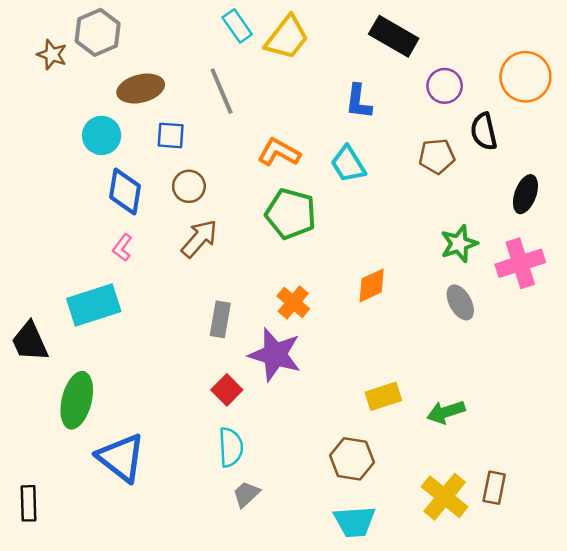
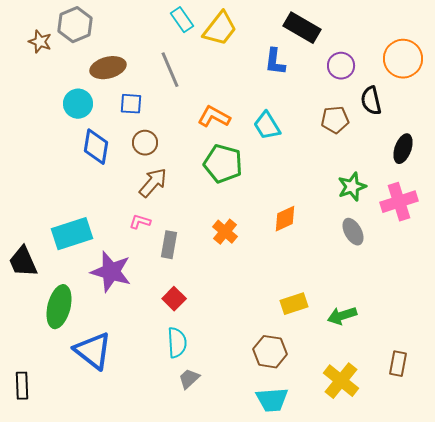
blue L-shape: (359, 102) -> (275, 62), moved
pink L-shape: (122, 248) -> (140, 222), moved, turned 70
purple star: (275, 355) -> (111, 272), moved
brown rectangle: (494, 488) -> (398, 364), moved

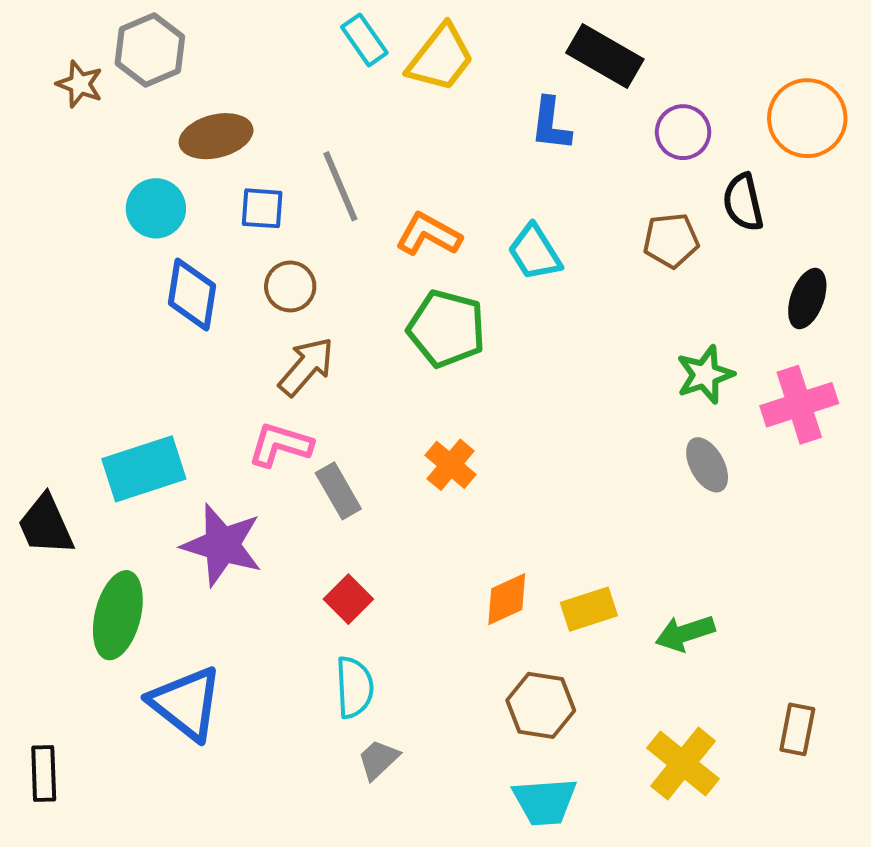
gray line: (170, 70) -> (340, 186), moved
orange diamond: (285, 219) -> (507, 599), moved
pink L-shape: (140, 222) -> (280, 445), size x1.5
gray rectangle: (169, 245) -> (338, 491), turned -40

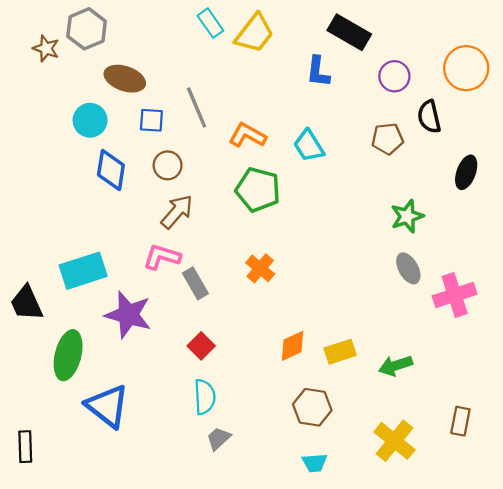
brown ellipse: (216, 136) -> (125, 79), turned 33
pink cross: (799, 405) -> (455, 295), moved
cyan trapezoid: (545, 802) -> (315, 463), size x0.7

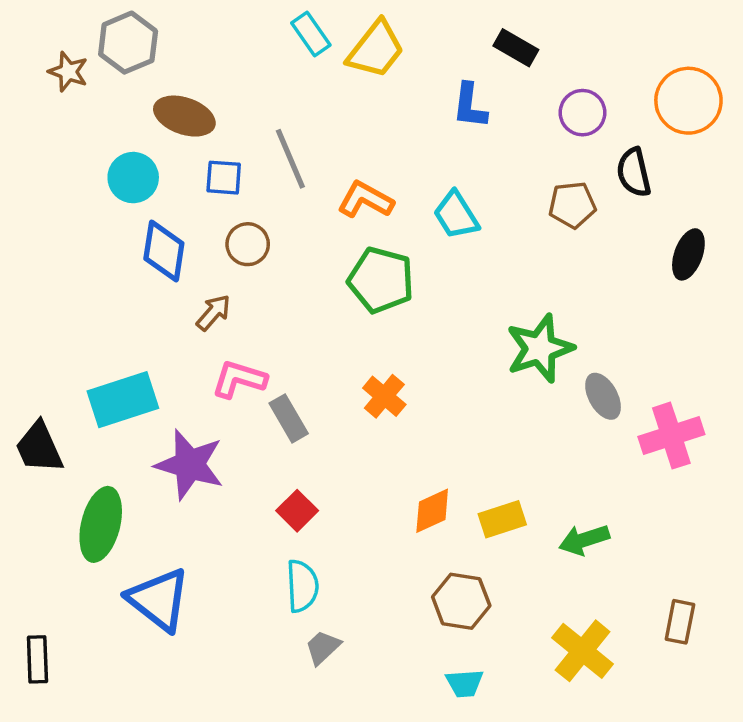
black rectangle: (349, 32) -> (516, 48), size x0.7
brown arrow: (177, 212) -> (213, 313), moved, size x0.7
green star: (407, 216) -> (540, 348), moved, size x1.4

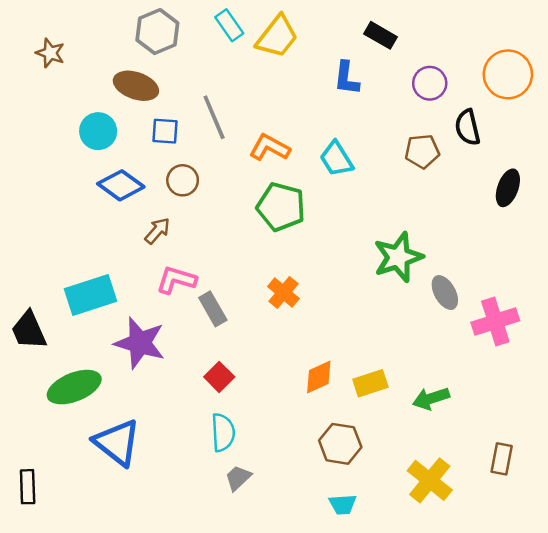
gray hexagon: (128, 43) -> (157, 32), moved
blue diamond: (164, 251) -> (121, 185), turned -63
green ellipse: (101, 524) -> (74, 387), turned 54

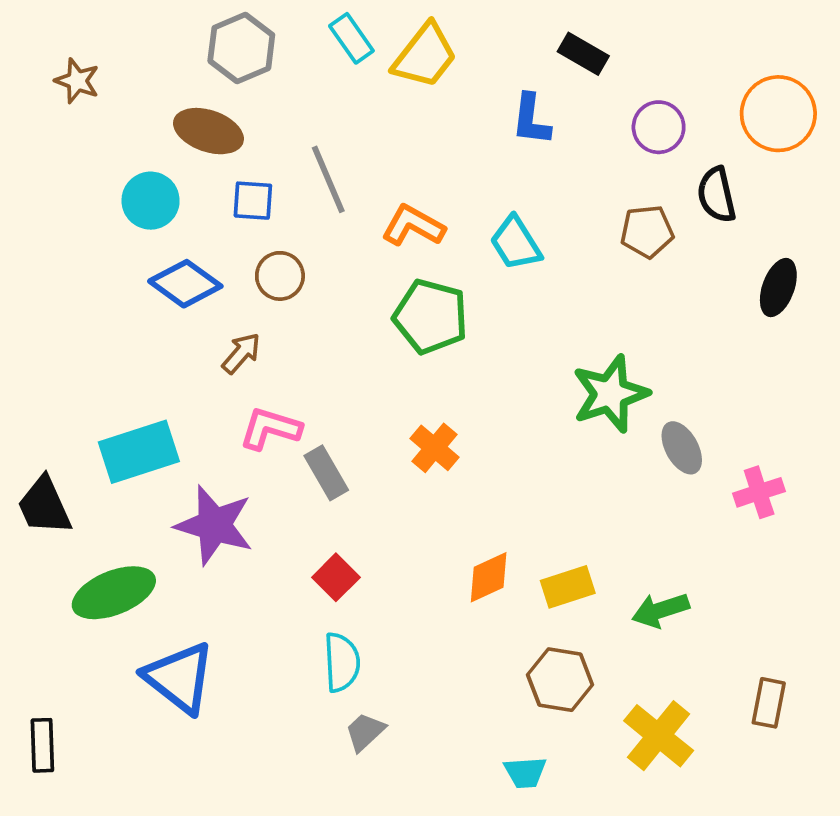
pink cross: (495, 322) -> (759, 492), size x0.7
brown hexagon: (340, 444) -> (560, 680), moved

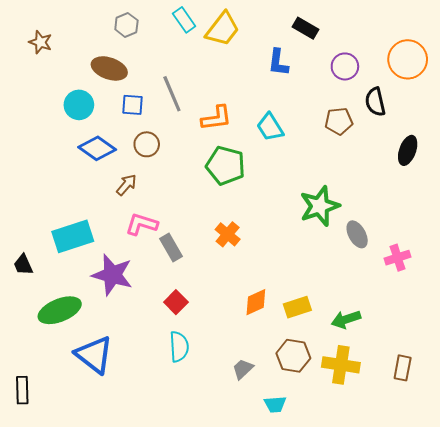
gray hexagon: (241, 48) -> (126, 25), size x0.7
orange L-shape: (413, 226) -> (216, 118), turned 144
black trapezoid: (44, 506) -> (23, 265), size x0.7
gray trapezoid: (365, 732) -> (243, 369), moved
yellow cross: (659, 736) -> (341, 365), moved, turned -30

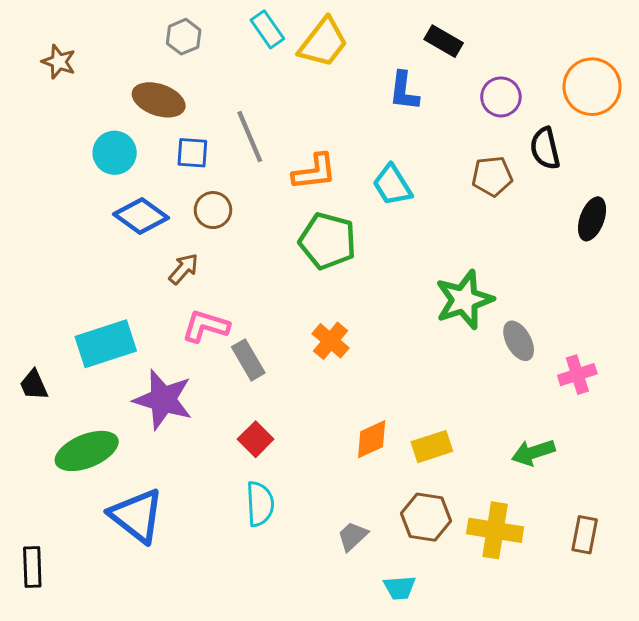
green arrow: (346, 319) -> (533, 452), moved

